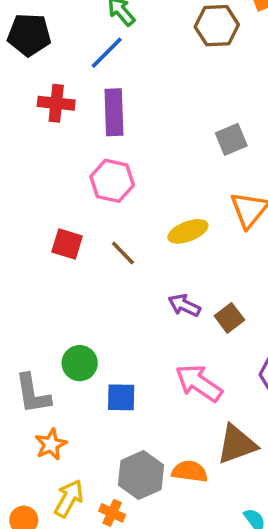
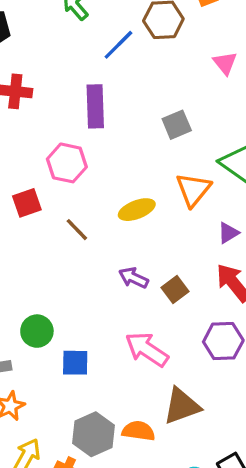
blue line: (107, 53) -> (118, 45), moved
purple rectangle: (114, 112) -> (95, 106), moved
red square: (67, 244) -> (27, 203), moved, turned -36

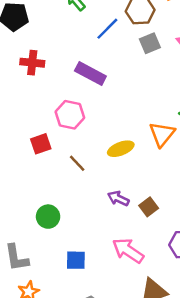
purple rectangle: (95, 106) -> (90, 74), turned -60
gray square: (177, 125) -> (150, 43), moved
green circle: (37, 331) -> (48, 217), moved

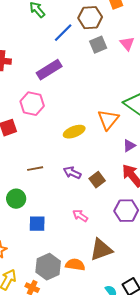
purple rectangle: (90, 74) -> (49, 70), turned -60
brown line: (77, 163) -> (35, 169), moved, turned -56
green circle: (48, 217) -> (16, 199), moved
pink arrow: (128, 251) -> (80, 216), size x0.6

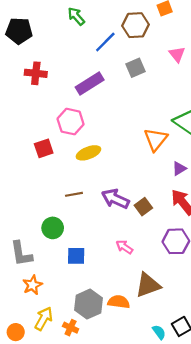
gray square: (98, 45) -> (136, 68), moved
yellow ellipse: (74, 132) -> (88, 153), moved
purple arrow: (72, 173) -> (115, 199), size x1.4

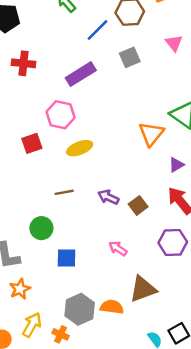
purple arrow: (115, 199) -> (108, 197), size x0.7

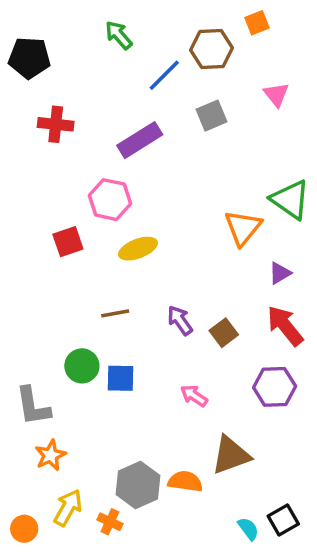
purple arrow: (108, 197) -> (180, 320), turned 30
blue square: (67, 258) -> (120, 378), moved

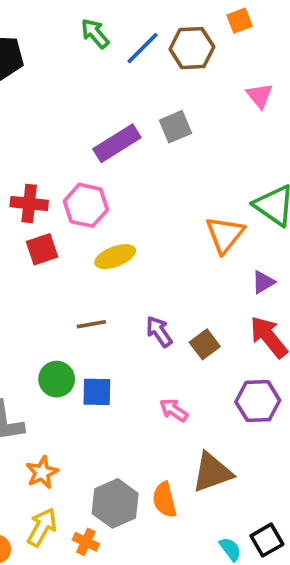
blue line: (164, 75) -> (143, 48), moved
gray square: (211, 116) -> (175, 127), moved
red cross: (56, 124) -> (29, 204), moved
orange star: (50, 455) -> (42, 472), moved
orange semicircle: (185, 481) -> (165, 500), turned -112

